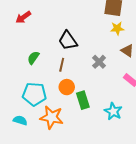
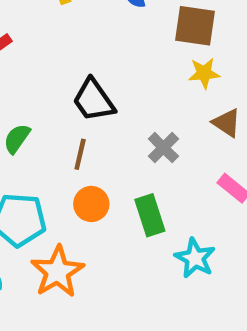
green rectangle: (83, 100) -> (150, 215), moved
orange star: (52, 117) -> (57, 272), turned 30

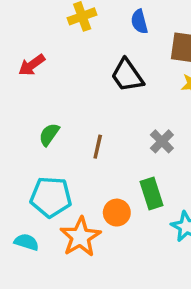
black trapezoid: (94, 100) -> (127, 75), moved
orange circle: (91, 204) -> (117, 213), moved

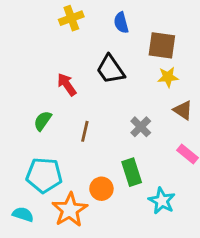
red arrow: (32, 65) -> (67, 85), moved, turned 90

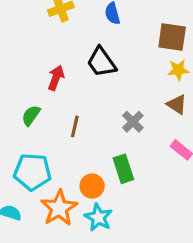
brown square: (162, 45) -> (172, 37), moved
yellow star: (168, 77) -> (178, 70), moved
red arrow: (67, 85) -> (56, 78), turned 55
cyan star: (162, 201) -> (98, 217), moved

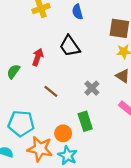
green semicircle: (31, 115) -> (13, 71), moved
brown line: (75, 126) -> (51, 91), turned -64
orange star: (59, 208) -> (40, 149), turned -30

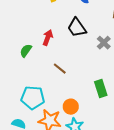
gray cross: (92, 88) -> (104, 43), moved
green rectangle: (85, 121) -> (101, 89), moved

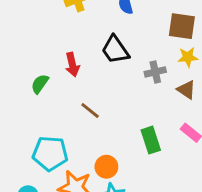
red arrow: (48, 38) -> (72, 65), turned 147
gray cross: (104, 43) -> (155, 72), turned 32

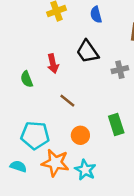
green semicircle: (40, 84) -> (27, 79), turned -56
orange circle: (106, 167) -> (80, 135), moved

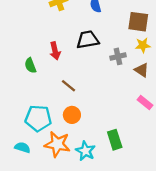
black trapezoid: (88, 52) -> (88, 40), turned 115
green rectangle: (116, 125) -> (115, 140), moved
orange circle: (80, 135) -> (72, 115), moved

